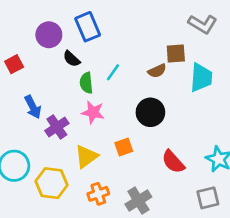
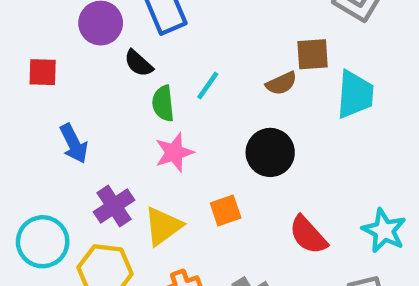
red square: (14, 64) -> (43, 72), turned 30
pink star: (93, 112) -> (174, 152), turned -30
purple cross: (57, 127) -> (114, 206), moved

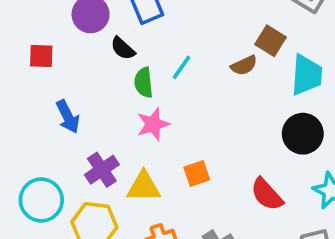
brown square: (313, 54) -> (271, 41), turned 36
black circle: (270, 152) -> (303, 134), moved
yellow triangle: (163, 226) -> (144, 187), turned 36

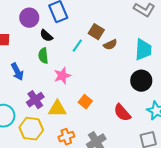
brown square: (271, 41) -> (96, 32), moved
green semicircle: (144, 83) -> (43, 56), moved
orange square: (197, 173) -> (85, 102), turned -32

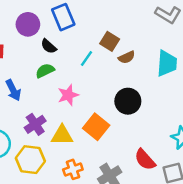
green semicircle: (43, 56) -> (45, 71), turned 70
black circle: (141, 81) -> (128, 101), moved
orange square: (85, 102) -> (96, 127), size x1.5
red semicircle: (122, 113) -> (145, 160), moved

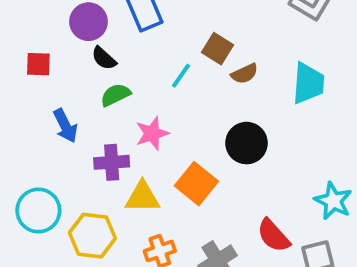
black semicircle: (49, 46) -> (104, 58), moved
purple cross: (35, 124) -> (112, 162), moved, turned 30

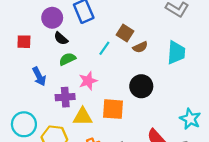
orange square: (196, 184) -> (113, 109), turned -35

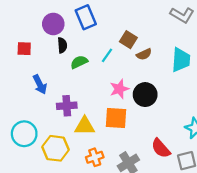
black semicircle: (61, 38) -> (62, 45), turned -136
green semicircle: (67, 59) -> (79, 62), moved
pink star: (88, 81) -> (119, 89), moved

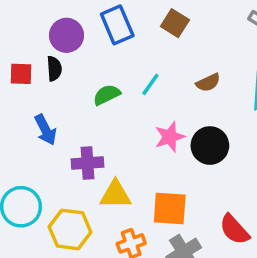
brown square: (128, 40) -> (175, 23), moved
black semicircle: (62, 45) -> (54, 69), moved
orange square: (116, 118) -> (170, 208), moved

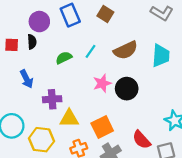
brown semicircle: (208, 83) -> (126, 50), size x1.6
orange square: (170, 208) -> (102, 127), turned -30

